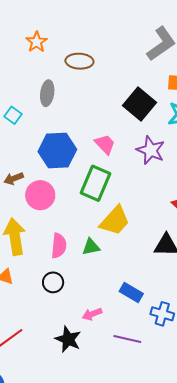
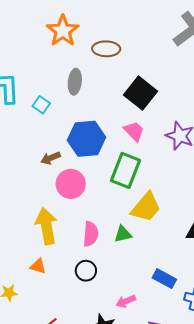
orange star: (37, 42) -> (63, 31), size x1.5
black square: (140, 104) -> (141, 93), moved
brown arrow: (14, 178) -> (51, 158), moved

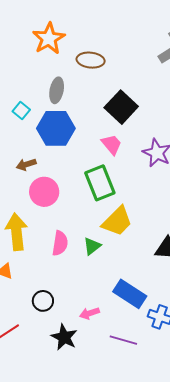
blue hexagon: (87, 139) -> (56, 128), moved
green rectangle: (125, 170) -> (100, 183), turned -48
green triangle: (123, 234) -> (92, 246), turned -30
black circle: (86, 271) -> (43, 301), moved
blue rectangle: (164, 279) -> (130, 294), size x1.4

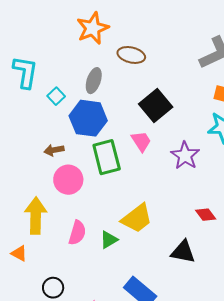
green rectangle: (100, 183) -> (107, 157), moved

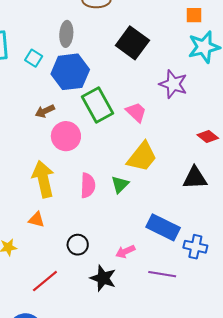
pink trapezoid: (141, 141) -> (136, 112), moved

